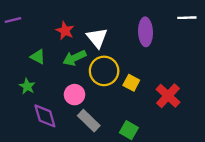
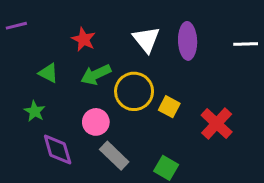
white line: (187, 18) -> (246, 44), moved
white triangle: (97, 38) -> (146, 39), moved

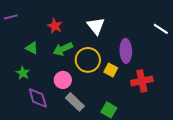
purple ellipse: (188, 41) -> (126, 51), moved
white line: (246, 44) -> (161, 29), turned 35
red cross: (217, 124) -> (142, 81), turned 35

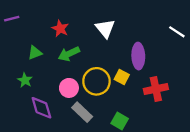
green triangle: (32, 48) -> (35, 53), turned -48
yellow circle: (88, 60) -> (96, 81), moved

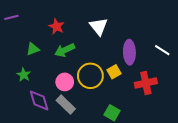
white line: (177, 32) -> (162, 50), moved
yellow square: (122, 77) -> (114, 72), turned 32
gray rectangle: (82, 112) -> (66, 105), moved

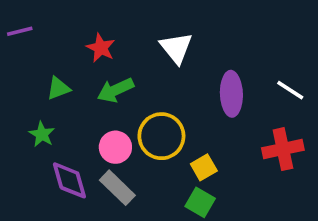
yellow square: (114, 72) -> (204, 167), moved
red cross: (146, 83) -> (283, 149), moved

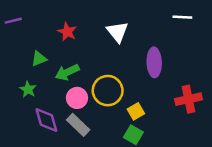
green arrow: (115, 90) -> (67, 72), moved
white line: (290, 90) -> (182, 17), moved, turned -30

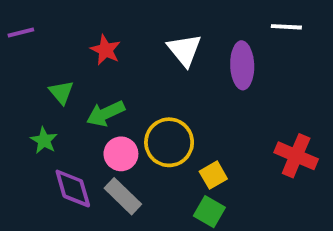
green triangle: (39, 59) -> (61, 92), turned -49
purple ellipse: (154, 62) -> (242, 65), moved
red cross: (189, 99) -> (296, 156), turned 35

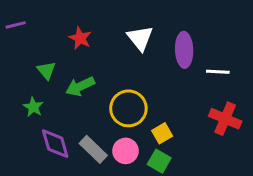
white line: (286, 27) -> (218, 72), moved
pink circle: (121, 154) -> (126, 151), moved

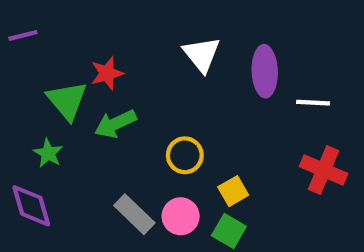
red star: (80, 38) -> (107, 73), moved, turned 30
green triangle: (46, 70) -> (67, 101), size x1.5
yellow circle: (128, 108) -> (185, 155), size x0.7
purple diamond: (55, 144) -> (31, 206), moved

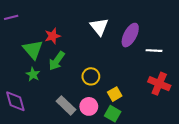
purple ellipse: (265, 71) -> (130, 35), turned 30
green arrow: (115, 124) -> (57, 61), turned -30
green star: (48, 153) -> (33, 74), moved

